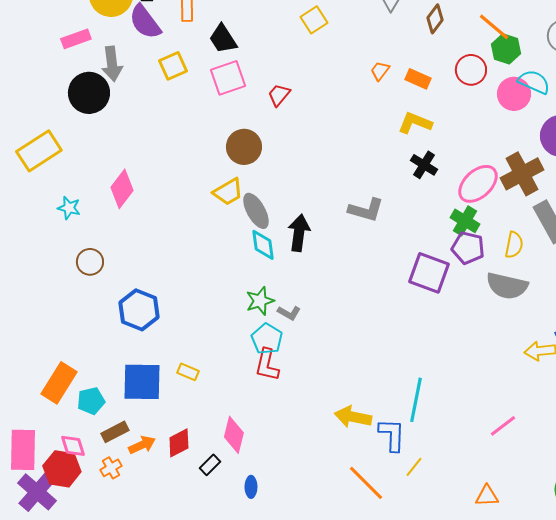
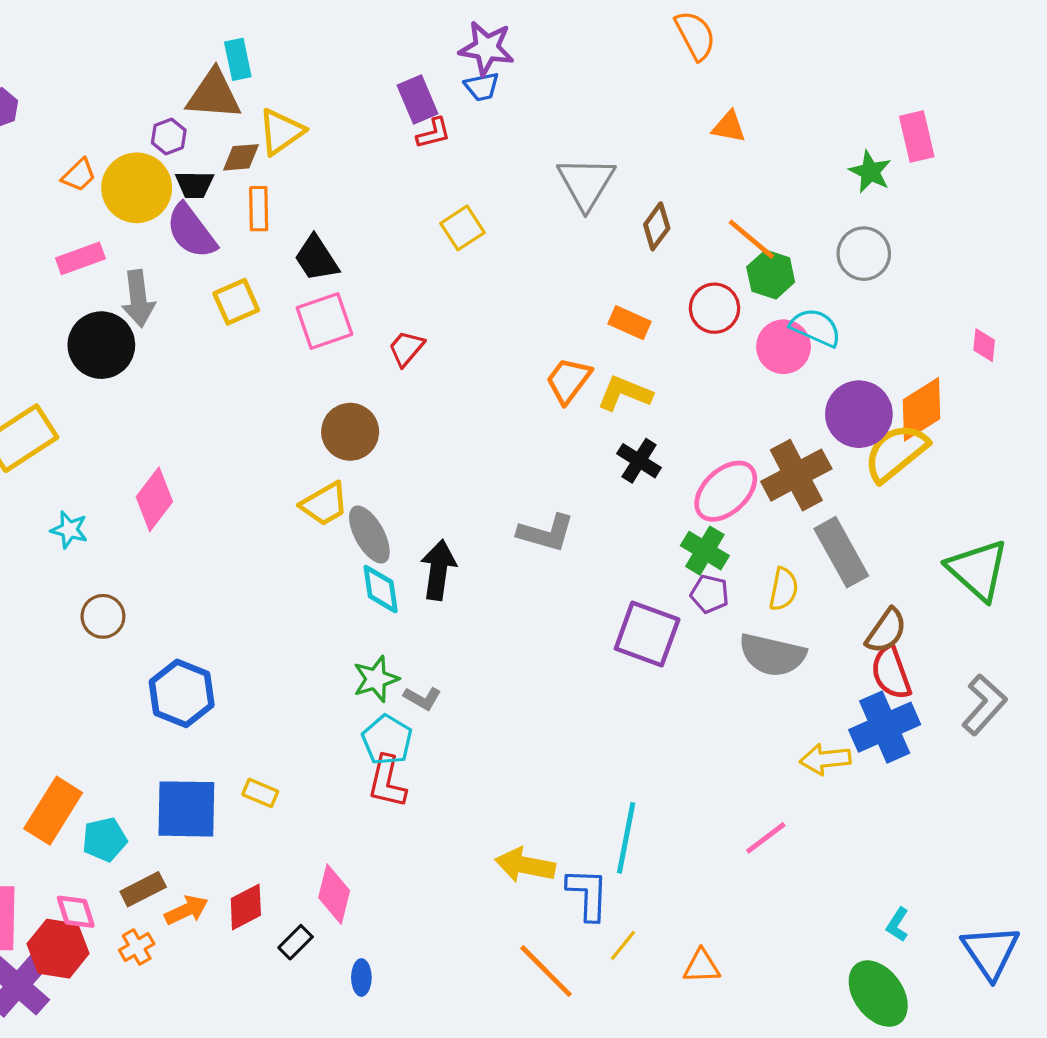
orange trapezoid: (380, 71) -> (568, 380), moved, size x1.5
purple pentagon: (468, 248) -> (710, 594), size x0.7
pink line: (503, 426) -> (766, 838), moved
orange triangle: (487, 496) -> (702, 966), moved

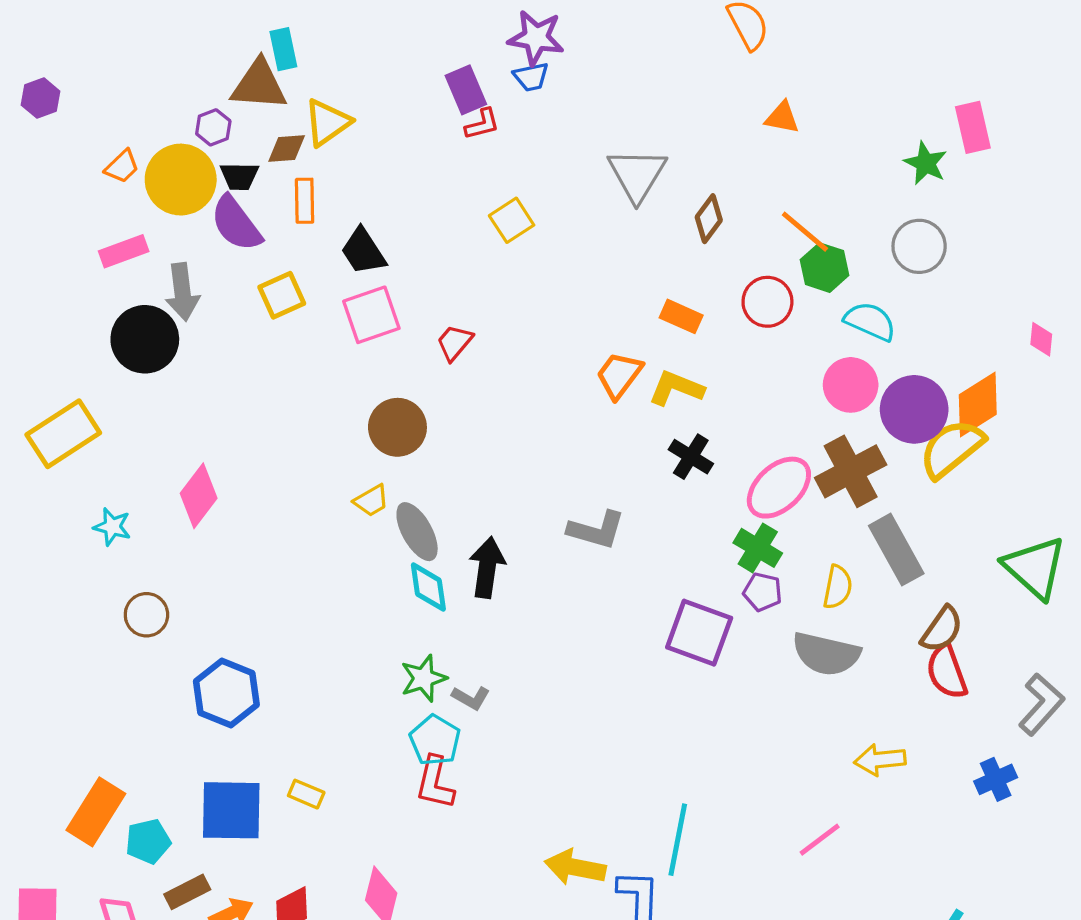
pink circle: (784, 347) -> (851, 385), moved
yellow trapezoid: (324, 504) -> (371, 501), size x0.7
blue cross: (885, 727) -> (996, 779), moved, size x0.6

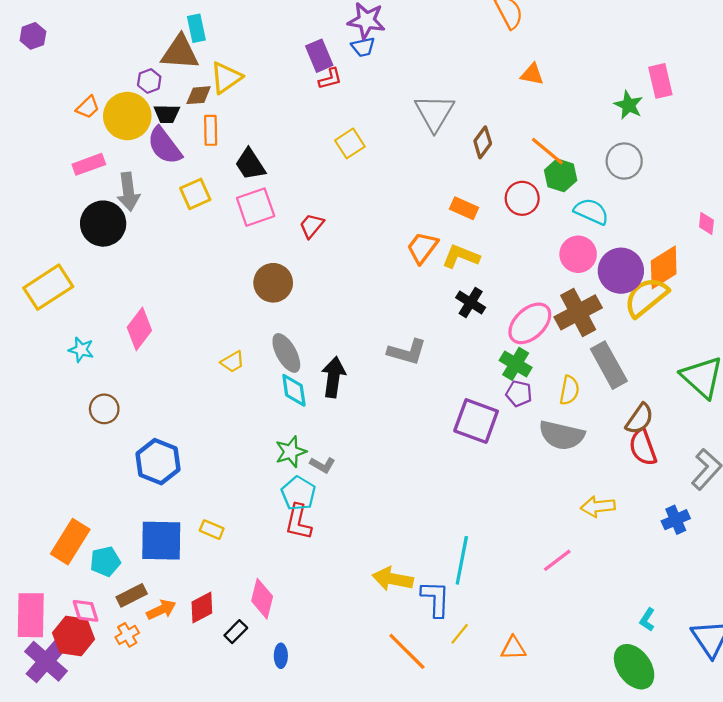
purple hexagon: (40, 98) -> (33, 36), moved
yellow trapezoid: (371, 501) -> (233, 362), moved

